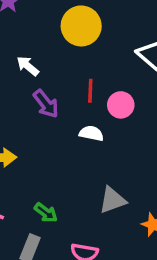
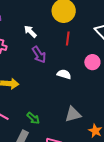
red line: (90, 91) -> (68, 38), moved
pink circle: (121, 105) -> (92, 62), moved

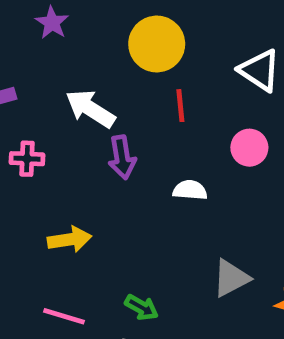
white arrow: (30, 31) -> (90, 109), size x1.5
purple arrow: (39, 55) -> (122, 157), turned 36

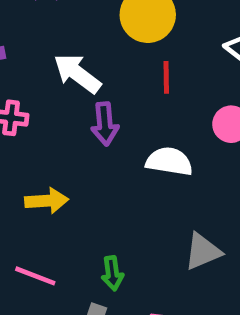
white semicircle: (190, 190) -> (169, 161), size x1.4
green arrow: (142, 307) -> (112, 273), turned 48

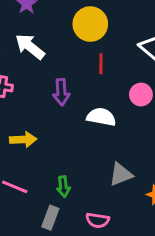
white arrow: (77, 73) -> (30, 47), moved

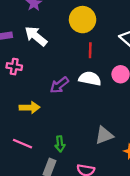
purple arrow: (61, 92) -> (59, 85), moved, turned 54
white semicircle: (101, 117) -> (90, 79), moved

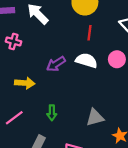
pink line: (23, 144) -> (14, 118), turned -66
green arrow: (60, 144) -> (52, 113), moved

